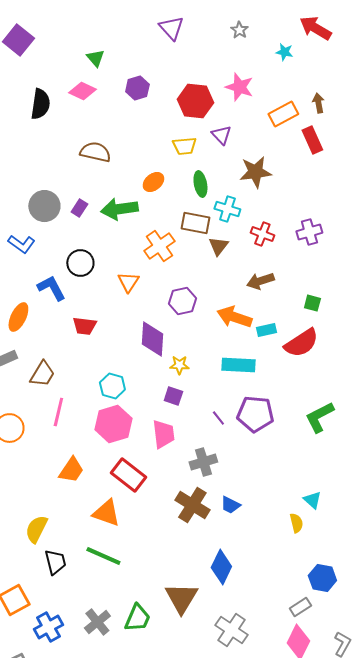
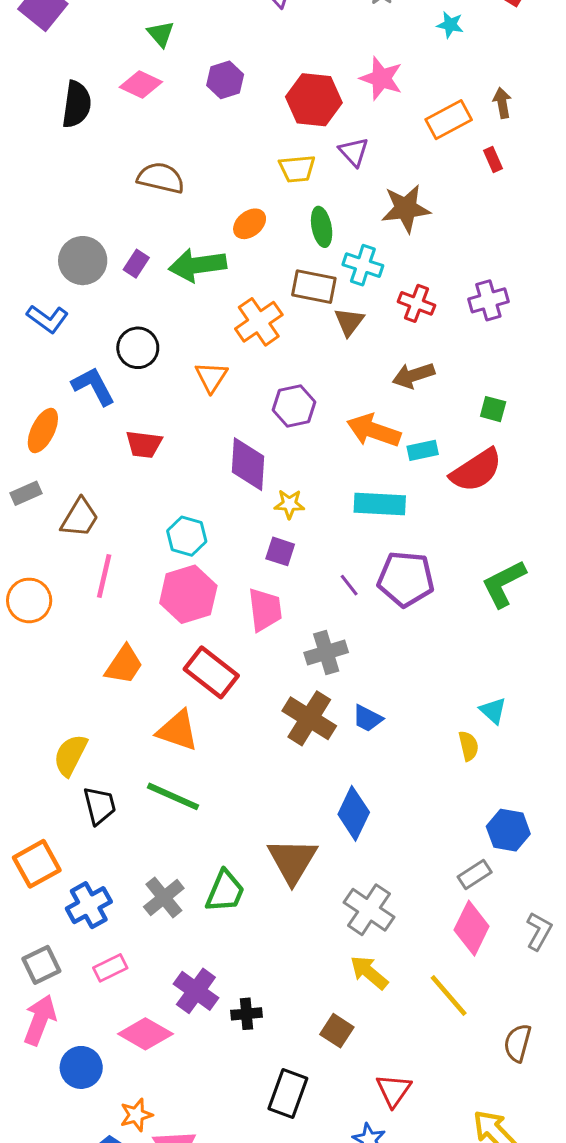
red rectangle: (312, 140) -> (493, 159), size x0.6

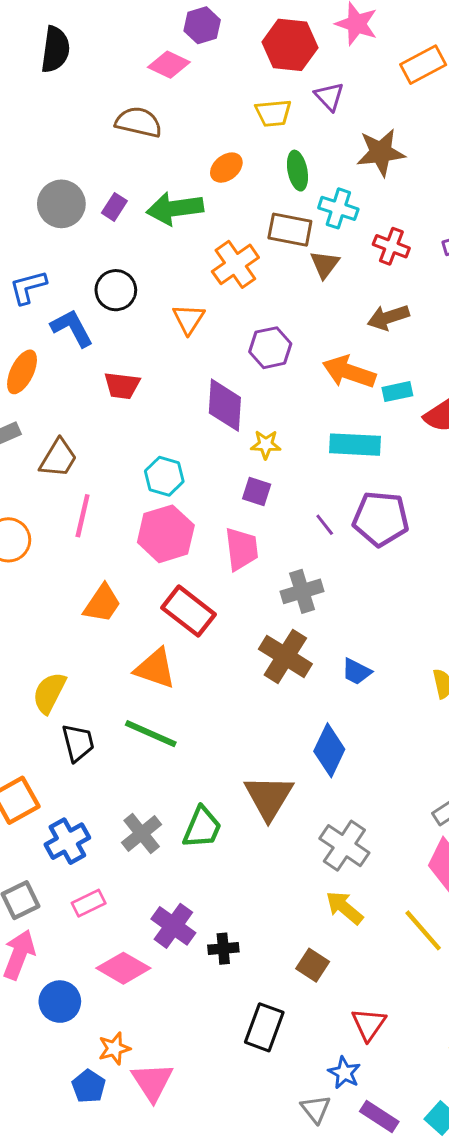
pink diamond: (141, 84) -> (169, 65), moved
blue L-shape: (47, 319) -> (28, 287), moved, turned 129
blue trapezoid: (367, 718) -> (357, 672), moved

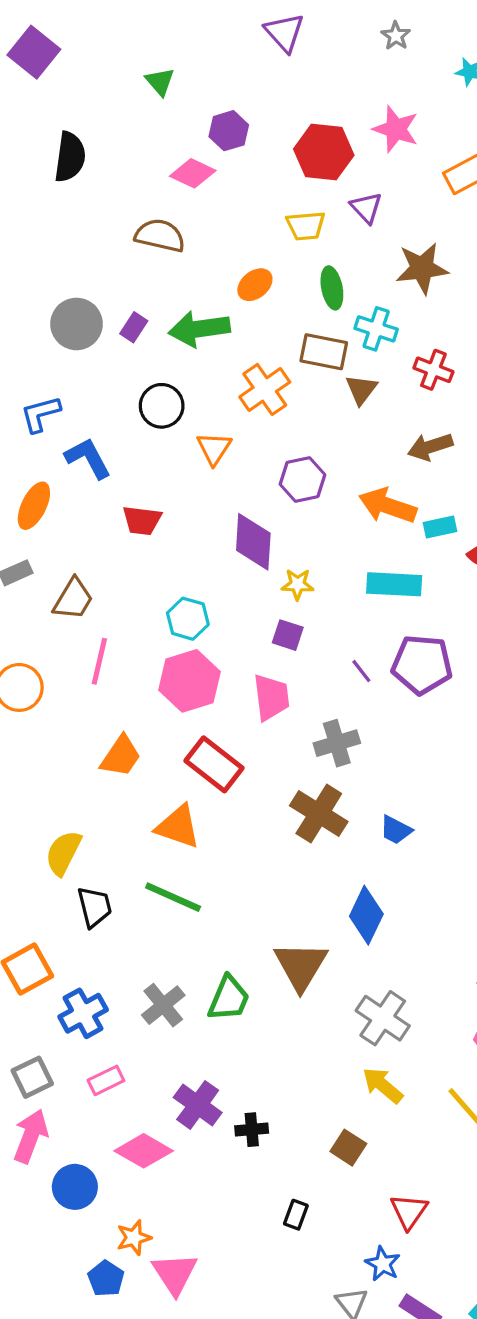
black circle: (116, 290) -> (162, 406), moved
black rectangle: (264, 1027) -> (296, 1215), size x0.6

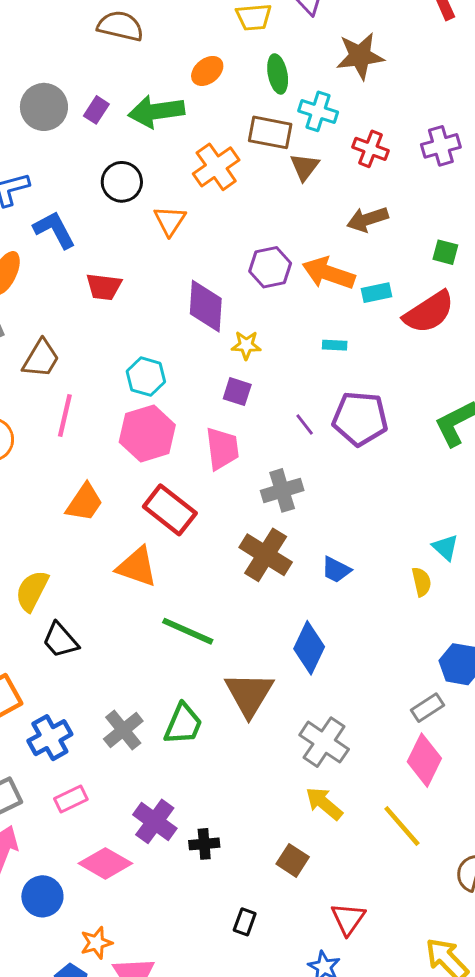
purple hexagon: (302, 480) -> (270, 267), moved
cyan rectangle: (394, 584) -> (335, 345), size x0.5
green line: (173, 897) -> (188, 631), moved
black trapezoid: (94, 907) -> (60, 640), turned 153

